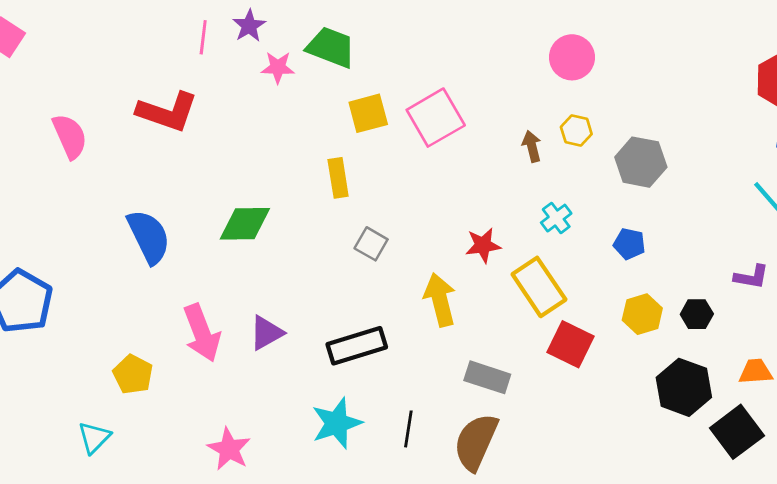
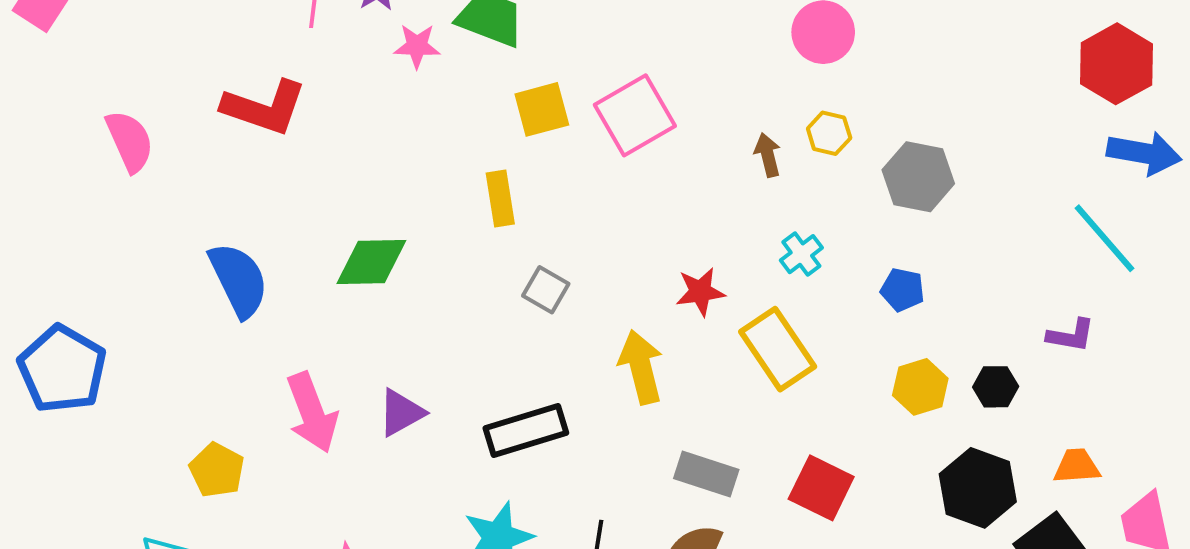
red square: (571, 344) -> (821, 488), moved

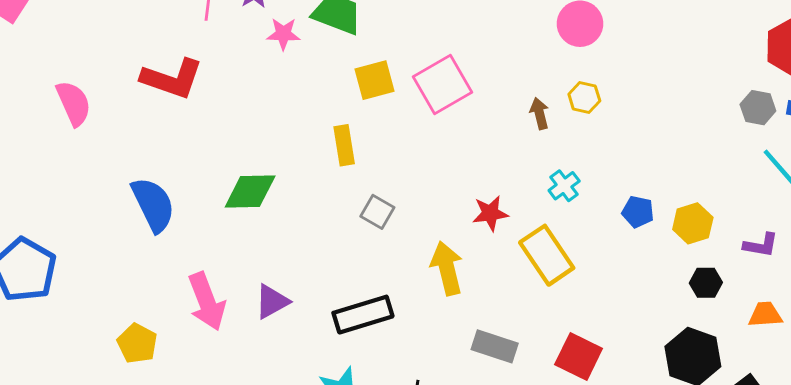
gray hexagon: (918, 177) -> (758, 108), moved, size x0.7
yellow hexagon: (920, 387) -> (693, 223), moved
orange trapezoid: (1077, 466) -> (765, 315), moved

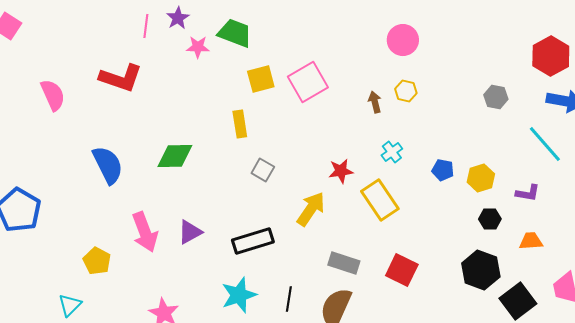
gray hexagon: (758, 108) -> (496, 97), moved
yellow arrow: (447, 268) -> (311, 209), turned 48

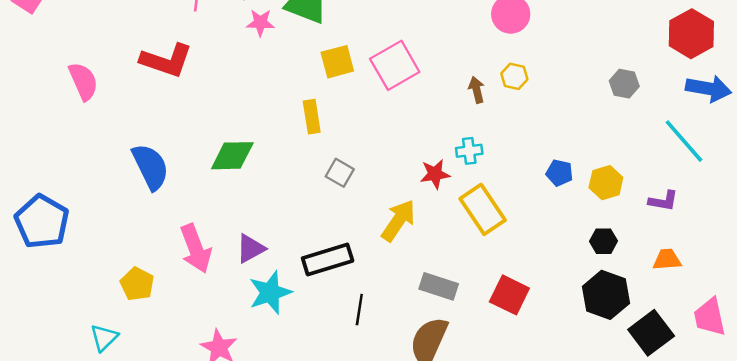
cyan cross: (392, 152) -> (469, 151), moved, turned 30
black hexagon: (490, 219) -> (603, 241), moved
cyan star: (239, 295) -> (270, 292), moved
black line: (289, 299) -> (359, 310), moved

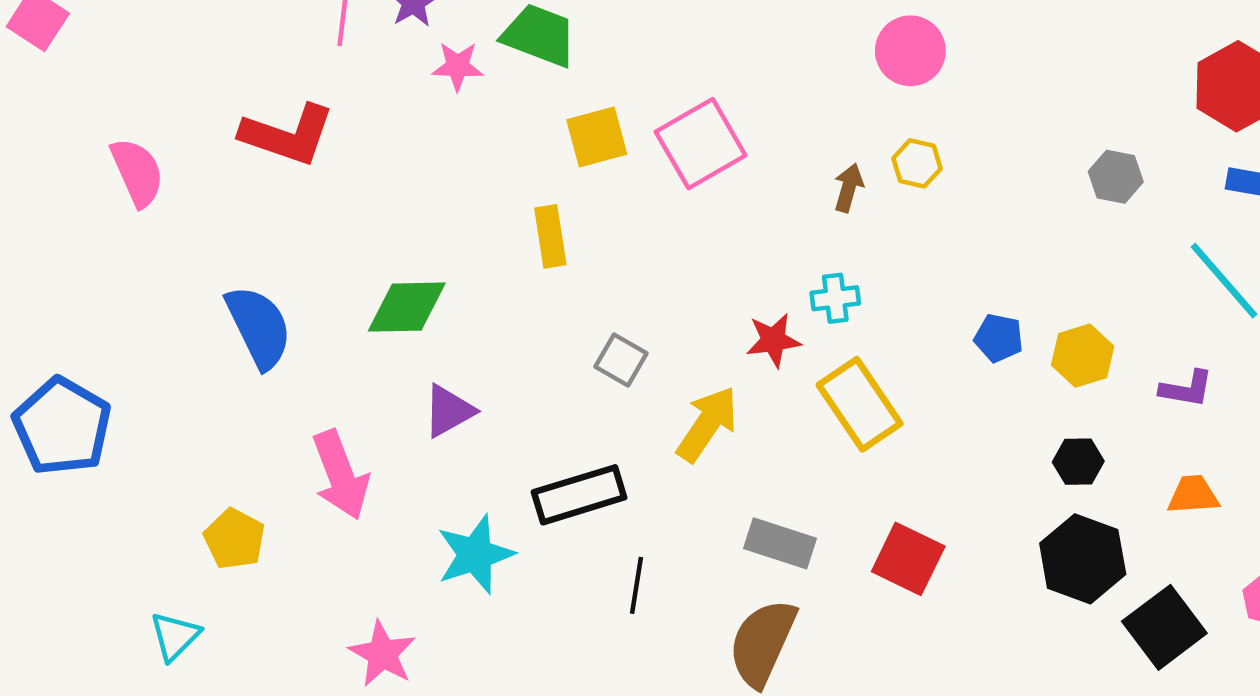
brown arrow: (476, 90) -> (849, 188), turned 30
gray square: (340, 173) -> (621, 360), moved
purple triangle: (251, 249) -> (449, 411), moved

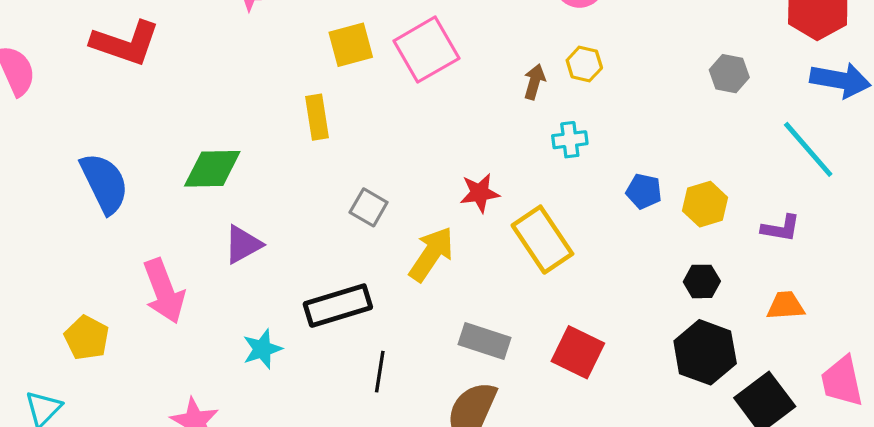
cyan cross: (835, 298) -> (570, 140), moved
cyan star: (475, 554) -> (262, 349), size x0.7

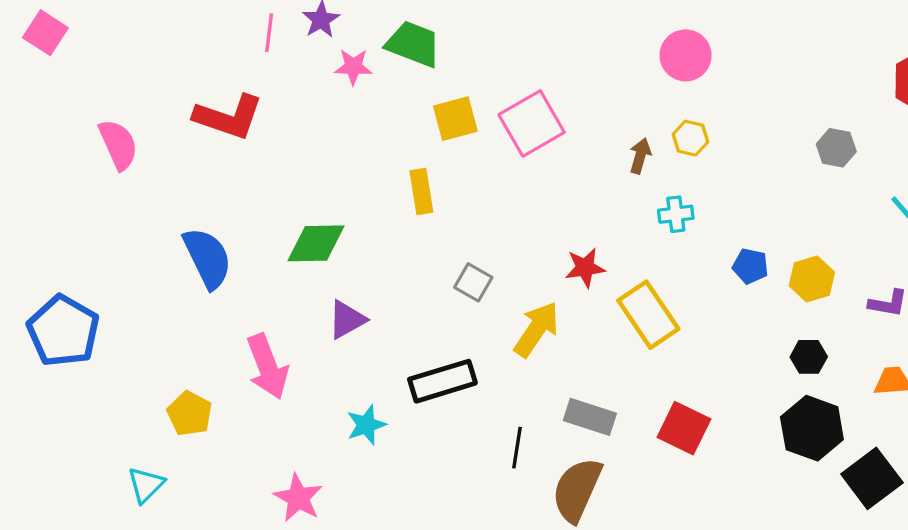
black line: (380, 372) -> (517, 448), moved

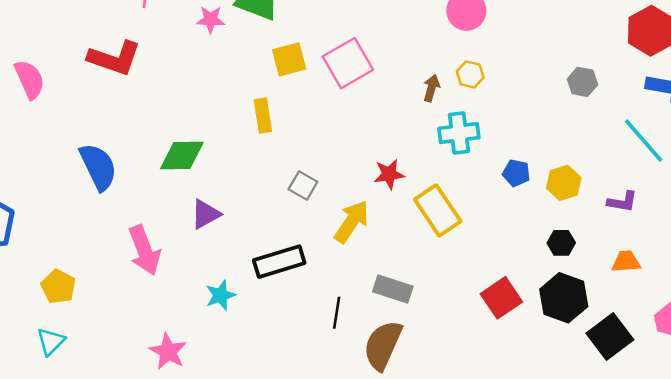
cyan cross: (676, 214) -> (459, 133), size x1.5
yellow pentagon: (190, 414) -> (58, 287), moved
red square: (684, 428) -> (501, 298), moved, turned 30

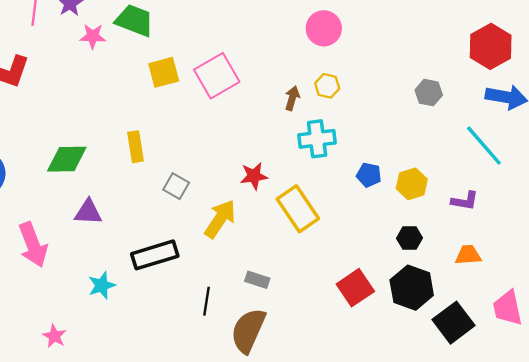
yellow rectangle: (263, 116) -> (136, 147), moved
purple triangle: (206, 214) -> (88, 212), turned 32
gray rectangle: (393, 289) -> (257, 280), size x0.7
pink star: (168, 351) -> (54, 336), size x0.7

